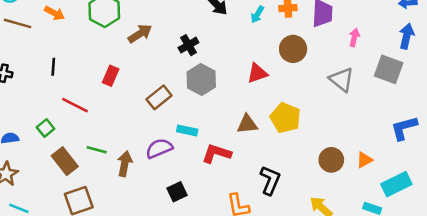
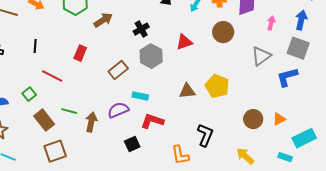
blue arrow: (407, 36) -> (301, 20), moved
red triangle: (257, 73) -> (184, 42), moved
gray triangle: (342, 80) -> (261, 56), turned 45
blue L-shape: (404, 128) -> (287, 77), moved
red L-shape: (217, 153) -> (152, 121), moved

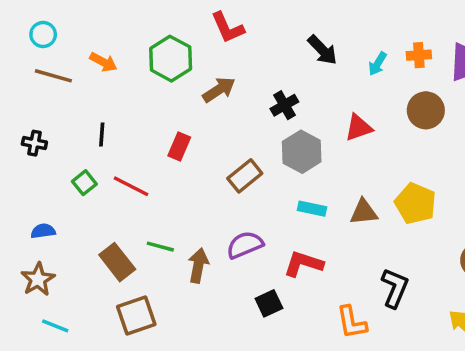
green square: (29, 94) -> (84, 183), moved
cyan rectangle: (140, 96) -> (312, 209), moved

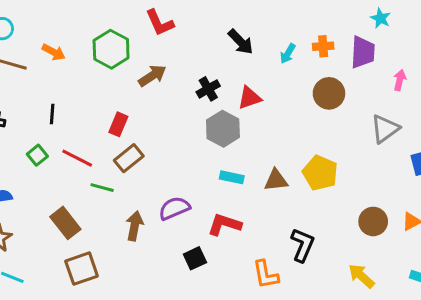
red triangle: (359, 128) -> (249, 98), moved
brown rectangle: (245, 176) -> (129, 158), moved
green line: (160, 247) -> (102, 188), moved

